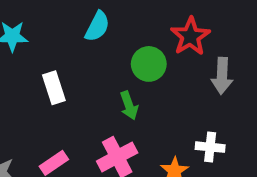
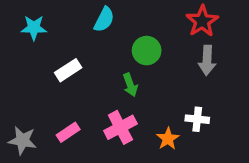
red star: (190, 36) -> (202, 21), moved
white rectangle: (54, 88) -> (68, 70), turned 75

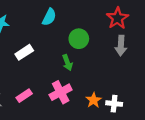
white cross: (197, 119) -> (114, 104), moved

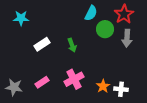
cyan semicircle: (49, 17) -> (91, 13), moved
green circle: (79, 39) -> (105, 29), moved
green arrow: (67, 63) -> (72, 45), moved

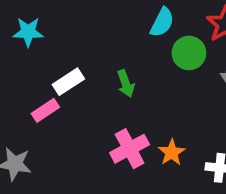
pink rectangle: (42, 82) -> (45, 110), moved
orange star: (103, 86) -> (172, 152), moved

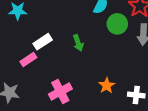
pink cross: (130, 149) -> (60, 91), moved

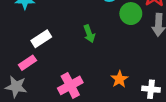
white rectangle: (43, 42) -> (41, 39), moved
pink rectangle: (28, 59) -> (27, 63), moved

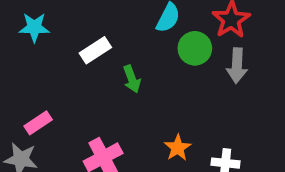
white rectangle: (41, 39) -> (95, 50), moved

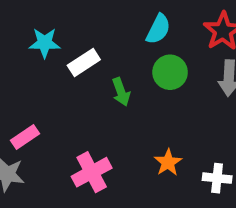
cyan star: (34, 27) -> (45, 43), moved
green circle: (195, 48) -> (170, 72), moved

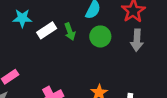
green arrow: (121, 92) -> (70, 32), moved

